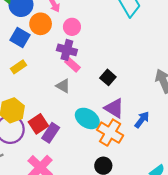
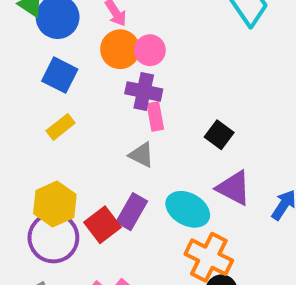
orange circle: (41, 24) -> (120, 49), moved
pink rectangle: (72, 65) -> (155, 116), turned 42
purple rectangle: (51, 133) -> (132, 212), moved
orange cross: (110, 133) -> (209, 257), moved

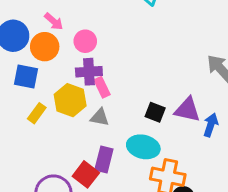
orange circle: (120, 49) -> (45, 47), moved
black square: (219, 135) -> (155, 112), moved
purple triangle: (234, 188) -> (187, 110), moved
yellow hexagon: (55, 204) -> (70, 100), moved

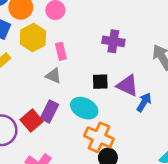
purple cross: (89, 72) -> (113, 41), moved
yellow hexagon: (70, 100) -> (33, 38), moved
black square: (155, 112) -> (100, 82), turned -35

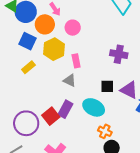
orange cross: (99, 137) -> (105, 131), size x0.6

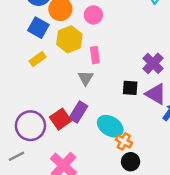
purple cross: (119, 54) -> (153, 63), moved, turned 30
gray triangle: (70, 80) -> (86, 78), turned 32
cyan ellipse: (94, 107) -> (110, 126), moved

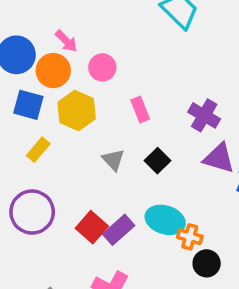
pink rectangle: (95, 55) -> (140, 110), moved
black square: (130, 88) -> (157, 161), moved, turned -35
purple rectangle: (78, 112) -> (119, 230), moved, turned 30
purple circle: (30, 126) -> (32, 212), moved

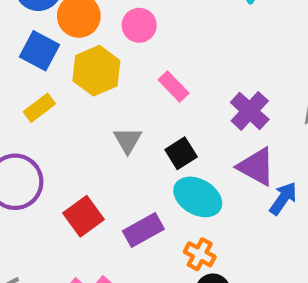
pink rectangle: (140, 110) -> (174, 86), turned -35
cyan ellipse: (165, 220) -> (198, 197), moved
purple rectangle: (119, 230) -> (143, 230), moved

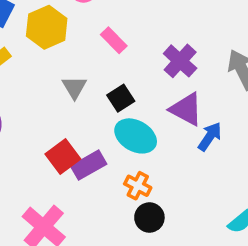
red square: (83, 216) -> (63, 157), moved

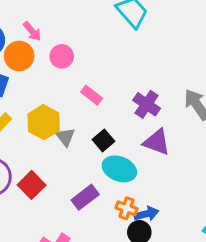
yellow hexagon: (47, 27) -> (44, 122), moved
blue arrow: (210, 137) -> (146, 214), moved, turned 50
red square: (63, 157) -> (32, 185), moved

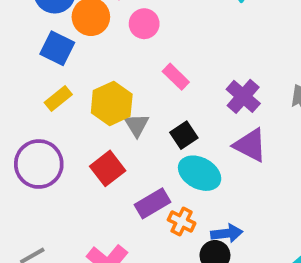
red square: (32, 185) -> (108, 168), moved
orange cross: (127, 208) -> (182, 222), moved

